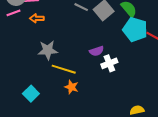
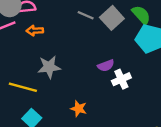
yellow line: (64, 69) -> (23, 87), moved

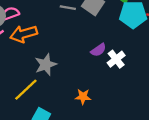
orange arrow: (35, 31) -> (24, 34), size x1.6
yellow line: (23, 87) -> (26, 90), turned -44

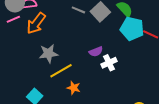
orange arrow: (24, 34) -> (36, 23), turned -50
yellow line: (26, 90) -> (61, 71), moved

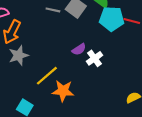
gray star: (49, 53) -> (19, 55), moved
orange star: (74, 88) -> (63, 91), size x1.5

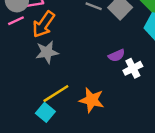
yellow line: (47, 76) -> (56, 94), moved

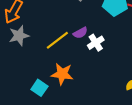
yellow line: (56, 94) -> (57, 40), moved
cyan square: (45, 112) -> (39, 88), moved

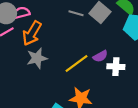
white cross: (96, 43) -> (116, 67), turned 35

